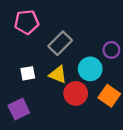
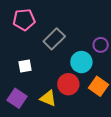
yellow triangle: (58, 74) -> (48, 98), moved
purple square: (19, 109) -> (17, 98), turned -30

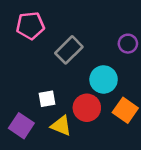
purple circle: (101, 45) -> (128, 44), moved
white square: (25, 66) -> (47, 99), moved

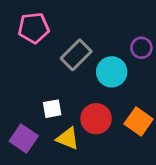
cyan circle: (104, 79) -> (112, 72), moved

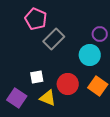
pink pentagon: (34, 28) -> (36, 19), moved, turned 30
cyan circle: (112, 72) -> (90, 55), moved

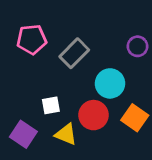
pink pentagon: (36, 19) -> (32, 39), moved, turned -30
cyan circle: (90, 55) -> (110, 83), moved

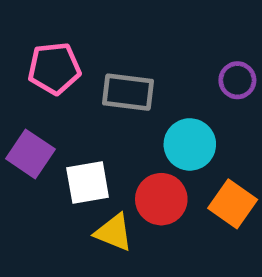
gray rectangle: (74, 53) -> (128, 92), turned 52
white square: (51, 105) -> (88, 182), size x1.4
purple square: (23, 134) -> (30, 154), moved

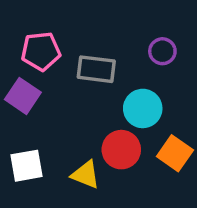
purple circle: (237, 80) -> (162, 51), moved
purple square: (30, 154) -> (23, 96), moved
white square: (88, 182) -> (26, 166), moved

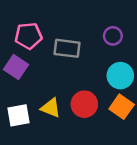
cyan circle: (143, 108) -> (120, 76), moved
yellow triangle: (85, 175) -> (51, 108), moved

